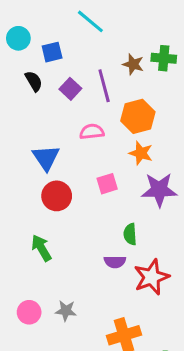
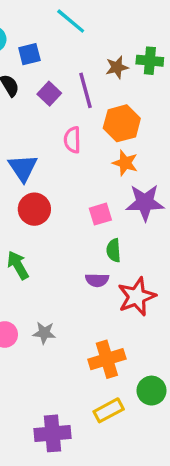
brown star: (133, 64) -> (117, 67), turned -30
pink semicircle: (92, 132) -> (72, 140), turned -85
pink square: (107, 184) -> (100, 214), moved

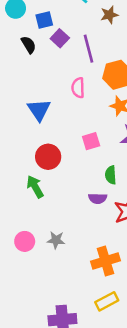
brown star: (117, 67) -> (109, 15), moved
purple square: (49, 94) -> (60, 38), moved
red circle: (34, 209) -> (48, 157), moved
pink square: (100, 214) -> (91, 141), moved

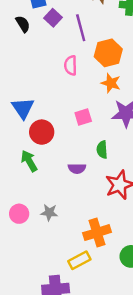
blue triangle: (39, 110) -> (23, 108), moved
purple semicircle: (98, 198) -> (77, 168), moved
yellow rectangle: (107, 301) -> (79, 260), moved

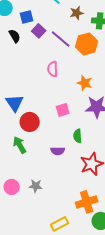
purple line: (81, 28) -> (61, 39), turned -35
orange hexagon: (108, 53) -> (87, 44), moved
orange cross: (97, 233) -> (87, 202), moved

